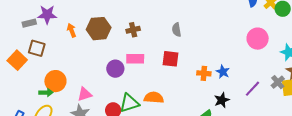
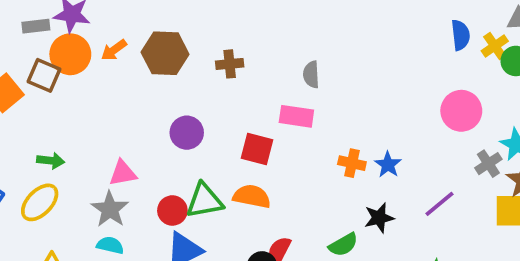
orange arrow: (72, 30) -> (114, 50), turned -112
pink rectangle: (135, 59) -> (296, 116), moved
red square: (171, 59) -> (257, 149), moved
orange circle: (55, 81) -> (70, 54), moved
gray cross: (278, 82) -> (488, 164), moved

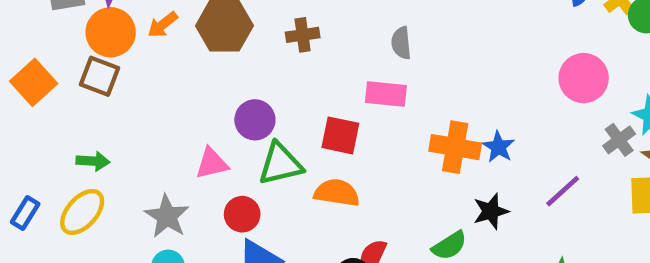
brown square: (44, 75) -> (99, 76), moved
orange cross: (352, 163) -> (455, 147), size x1.5
pink triangle: (123, 173) -> (212, 163), moved
green triangle: (205, 201) -> (280, 164), moved

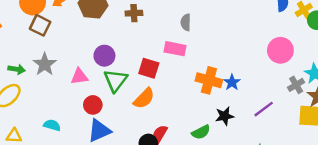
brown square: (99, 76) -> (40, 25), moved
green triangle: (280, 164) -> (116, 80), turned -45
orange semicircle: (337, 193) -> (144, 98), turned 120
gray star: (167, 216) -> (45, 64), moved

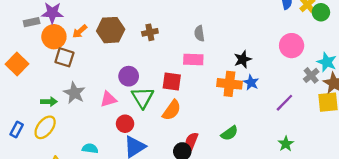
black star: (225, 116) -> (243, 59), moved

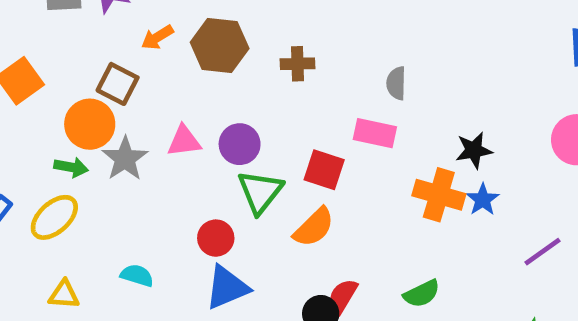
orange circle: (54, 37) -> (90, 124), moved
pink triangle: (108, 99) -> (184, 141), moved

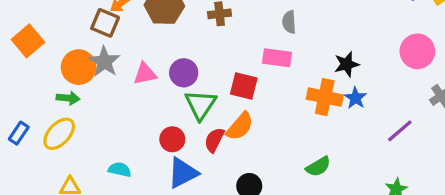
brown square: (118, 84) -> (105, 23), moved
gray star: (125, 159) -> (104, 62), moved
red semicircle: (343, 296) -> (214, 140), moved

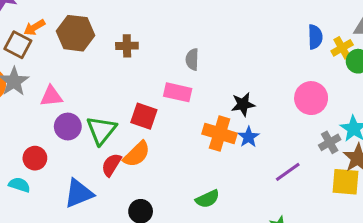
purple circle: (184, 73) -> (68, 127), moved
red circle: (172, 139) -> (35, 158), moved

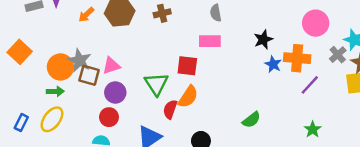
brown square: (18, 45) -> (89, 75), moved
purple circle: (68, 127) -> (115, 93), moved
orange cross: (220, 134) -> (297, 58), moved

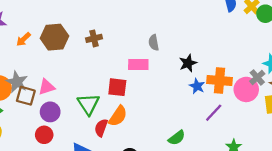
gray semicircle: (216, 13) -> (154, 43), moved
pink circle: (316, 23) -> (246, 89), moved
purple line: (310, 85) -> (214, 113), moved

